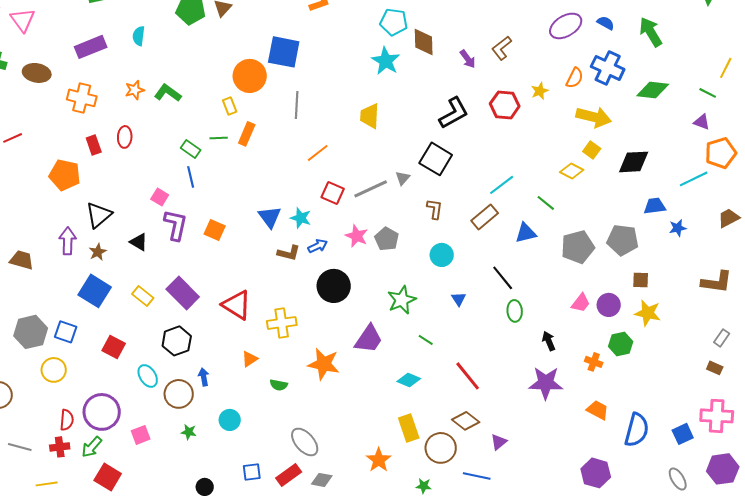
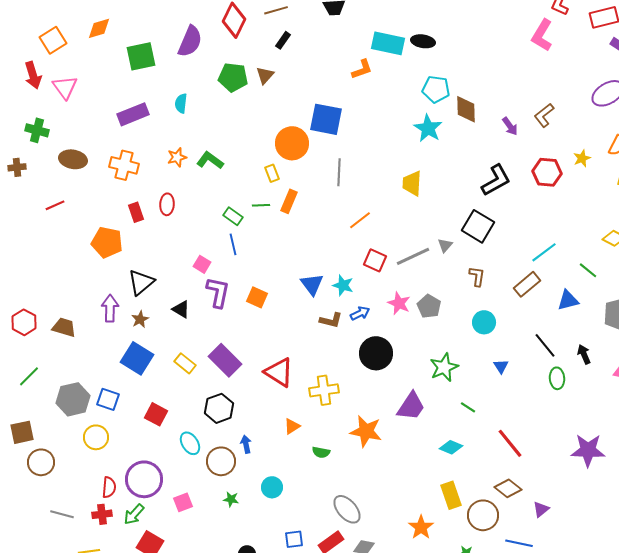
brown ellipse: (37, 73) -> (73, 159), moved
black arrow: (549, 341) -> (584, 354), moved

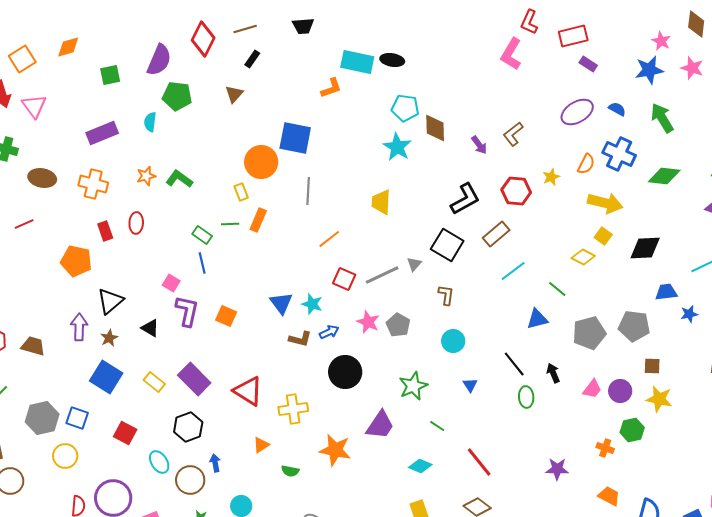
green square: (141, 56) -> (110, 75), size x0.7
green pentagon: (233, 77) -> (177, 96), moved
brown rectangle: (527, 284) -> (496, 234), moved
purple star: (588, 450) -> (557, 469), size x0.7

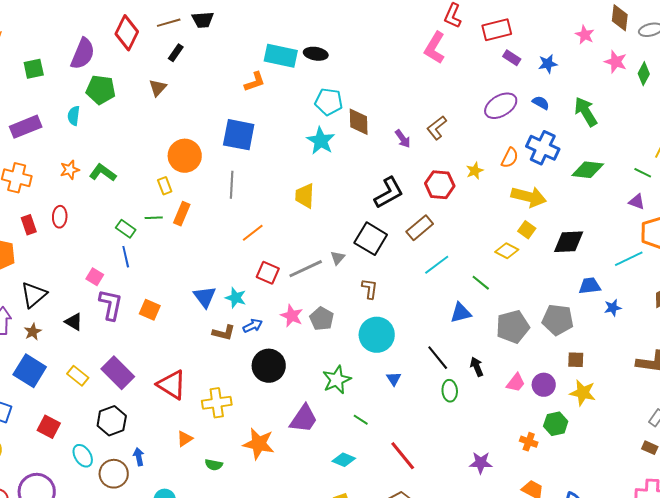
black trapezoid: (303, 26) -> (203, 20), moved
blue star: (649, 70) -> (548, 64), moved, size x0.7
blue square: (295, 138) -> (239, 135), moved
cyan circle: (453, 341) -> (377, 335), size x1.5

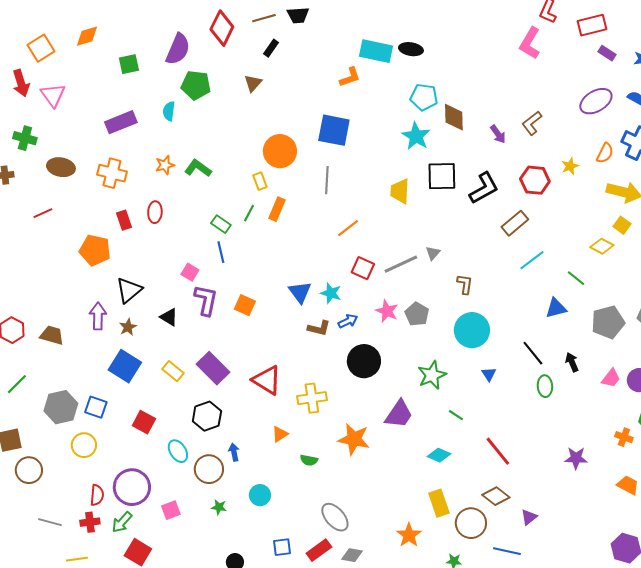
green line: (154, 218) -> (249, 213), turned -60
black square: (371, 239) -> (442, 176), moved, turned -32

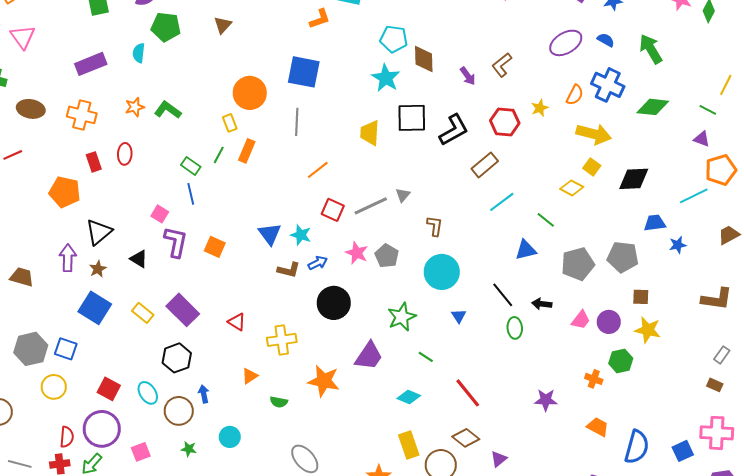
black arrow: (572, 362) -> (542, 304), turned -60
red triangle: (267, 380) -> (237, 322), size x0.6
red square: (144, 422) -> (109, 389), moved

